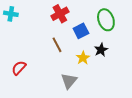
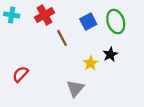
red cross: (60, 14) -> (45, 15), moved
blue square: (81, 31) -> (88, 22), moved
brown line: (57, 45) -> (62, 38), moved

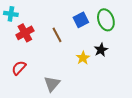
red cross: (45, 15) -> (25, 33), moved
gray triangle: (75, 88) -> (52, 84), moved

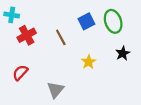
black star: (101, 50) -> (123, 53), moved

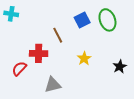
red cross: (27, 35) -> (39, 53), moved, turned 30
black star: (123, 53) -> (120, 67), moved
gray triangle: (55, 90) -> (53, 85), turned 36

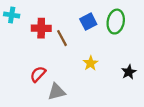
green ellipse: (107, 20) -> (116, 22), turned 30
red cross: (39, 53) -> (41, 28), moved
red semicircle: (19, 69) -> (38, 74), moved

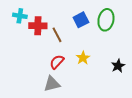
cyan cross: (12, 15) -> (20, 16), moved
red semicircle: (38, 74) -> (57, 62), moved

